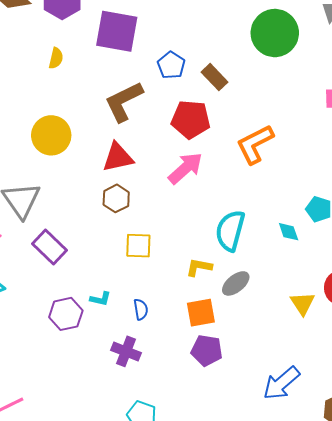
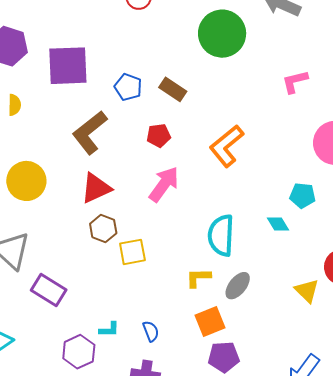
red pentagon: (191, 119) -> (159, 136), size x0.6
yellow square: (138, 246) -> (132, 252), moved

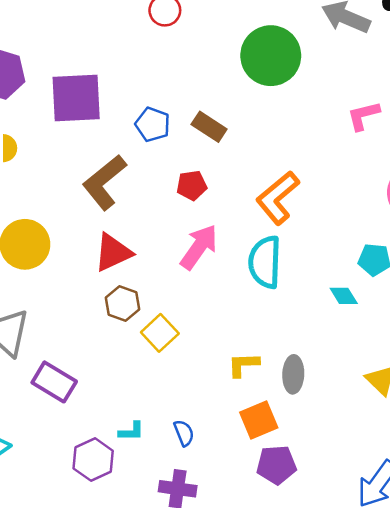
cyan semicircle: (221, 235) -> (265, 262), moved
yellow square: (132, 252) -> (160, 333), turned -32
gray ellipse: (238, 286) -> (293, 374), turned -36

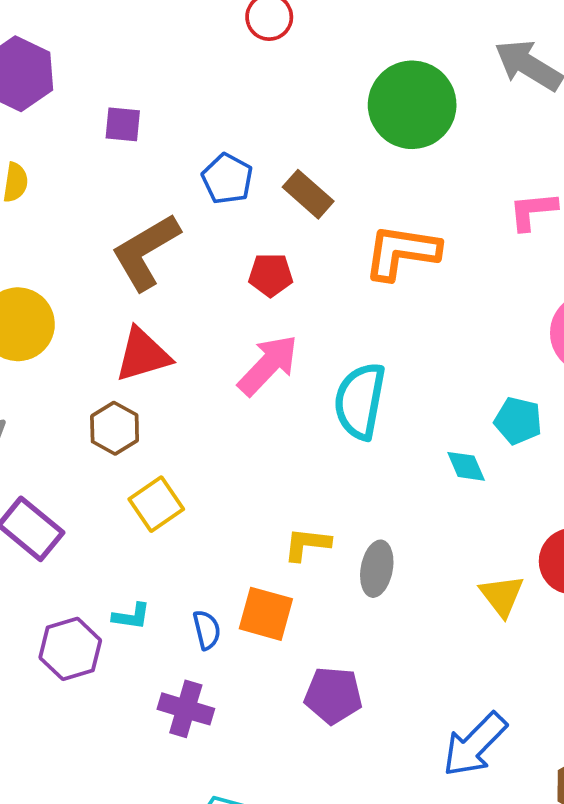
purple square: (76, 98) -> (123, 124), size x0.5
orange L-shape: (278, 198) -> (402, 252), moved, turned 40
brown hexagon: (123, 304) -> (115, 428), moved
yellow square: (160, 333) -> (156, 504), moved
orange square: (259, 420) -> (266, 614), moved, turned 30

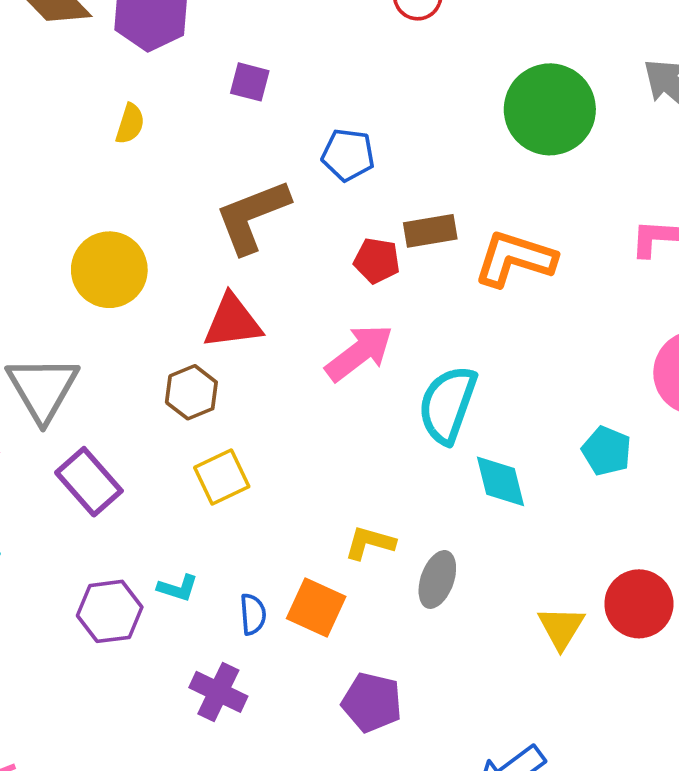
blue pentagon: (227, 179) -> (348, 155), turned -30
brown rectangle: (308, 194) -> (430, 231), moved, turned -60
cyan diamond: (466, 466) -> (500, 481), moved, size x1.4

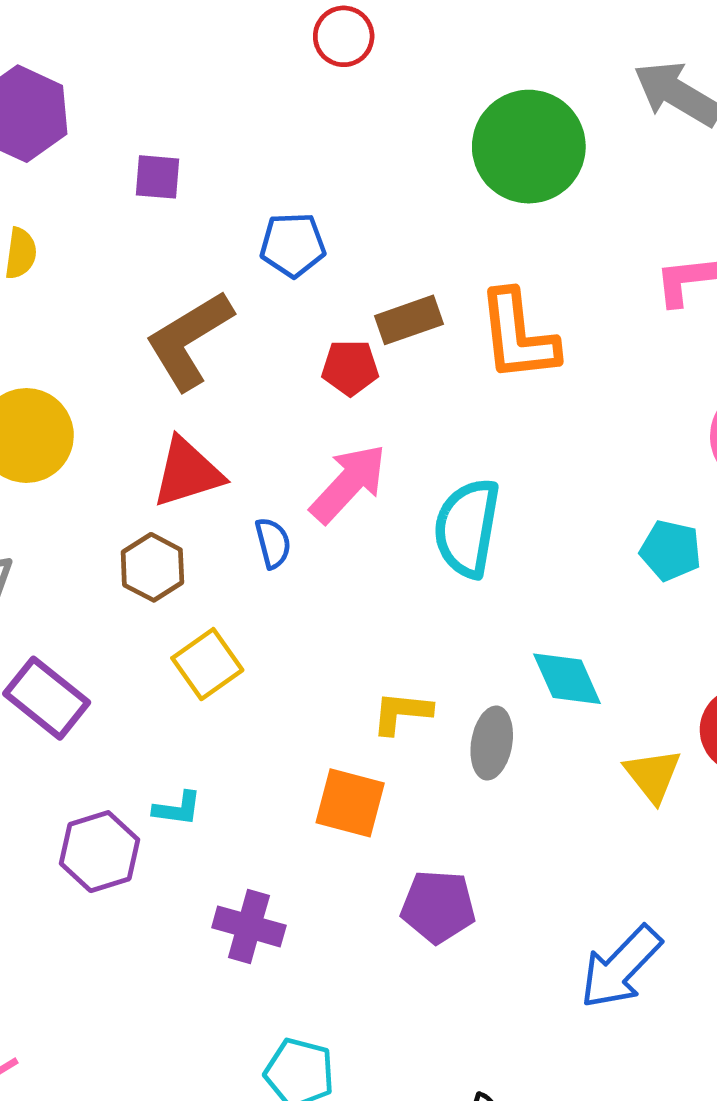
orange L-shape: (515, 259) -> (518, 336), turned -104
cyan diamond: (500, 481) -> (567, 679), moved
blue semicircle: (253, 614) -> (273, 543), moved

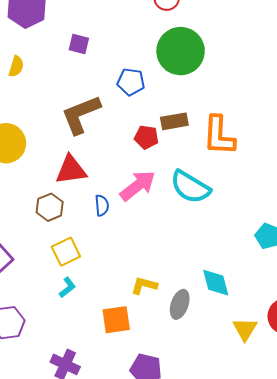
green circle: (529, 147) -> (181, 51), moved
cyan semicircle: (467, 528) -> (190, 187), moved, turned -78
orange square: (350, 803) -> (116, 320), turned -32
cyan L-shape: (177, 809) -> (67, 287), moved, turned -55

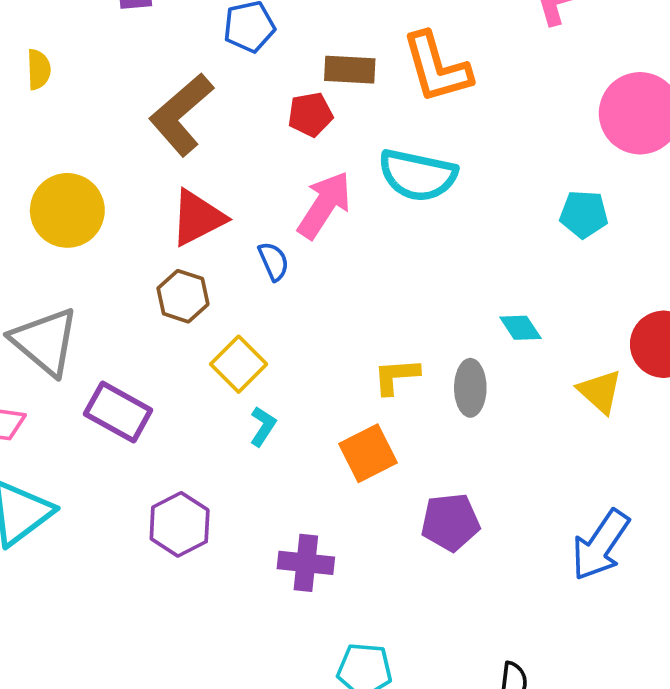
brown rectangle: (174, 121) -> (350, 70), turned 32
cyan diamond: (216, 283) -> (520, 328), size x0.7

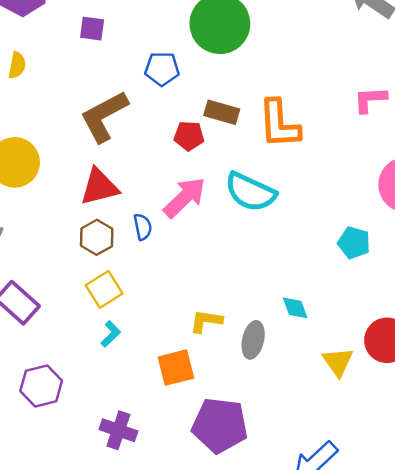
brown hexagon: (183, 296) -> (97, 237), moved
purple pentagon: (450, 522) -> (220, 425), size x1.4

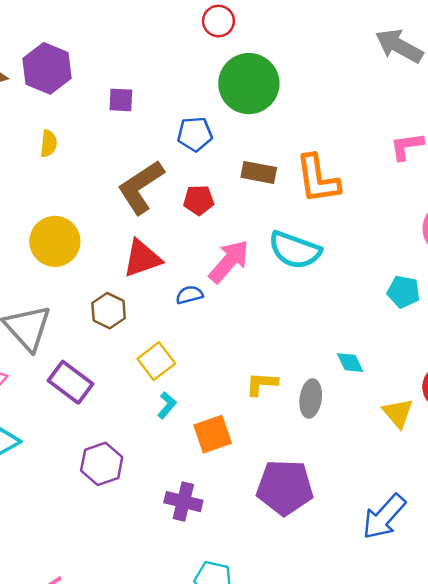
red pentagon: (189, 136) -> (199, 200), moved
blue semicircle: (143, 227) -> (189, 295), turned -88
brown hexagon: (97, 237) -> (109, 311), moved
orange square: (176, 368) -> (213, 434), moved

